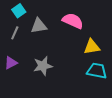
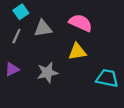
yellow triangle: (92, 47) -> (77, 52), moved

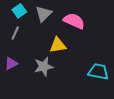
gray triangle: (43, 28) -> (44, 14), moved, turned -36
yellow triangle: (77, 52) -> (58, 45), moved

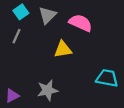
purple triangle: (11, 64) -> (12, 96), moved
gray star: (44, 67) -> (47, 90), moved

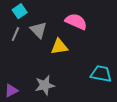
gray triangle: (47, 15) -> (38, 30), moved, turned -30

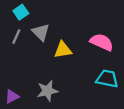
pink semicircle: (76, 22) -> (102, 42), moved

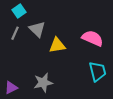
cyan trapezoid: (107, 79) -> (98, 71), turned 65

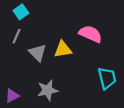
gray triangle: (37, 29) -> (38, 53), moved
pink semicircle: (93, 38) -> (90, 34), moved

